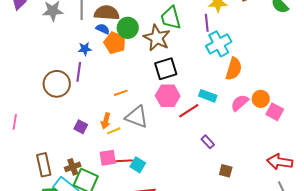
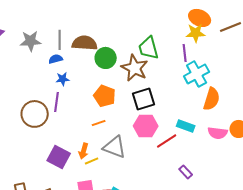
blue semicircle: (103, 29) -> (56, 59), moved, turned -40
orange pentagon: (115, 43) -> (105, 96), moved
pink semicircle: (240, 103) -> (218, 133), turned -132
purple square: (81, 127) -> (59, 157), size x1.6

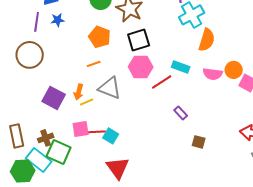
purple line: (57, 102) -> (37, 22), moved

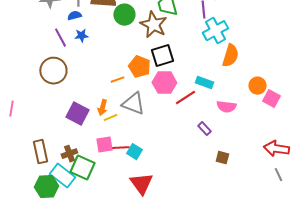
purple line: (37, 22) -> (60, 38), turned -36
orange pentagon: (100, 37) -> (139, 67), moved
pink semicircle: (213, 74) -> (226, 107), moved

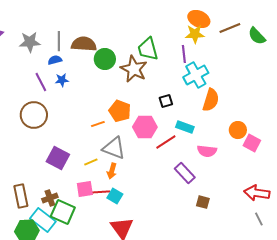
black square: (162, 56) -> (166, 101), moved, size x0.6
orange arrow: (102, 108) -> (112, 171), moved
purple rectangle: (204, 129) -> (185, 173), size x1.5

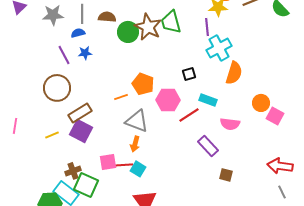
brown semicircle: (84, 44) -> (107, 17), size x0.7
brown star: (134, 69) -> (148, 27), moved
yellow line: (91, 162) -> (52, 135), moved
brown rectangle: (21, 196) -> (80, 113), moved, turned 70

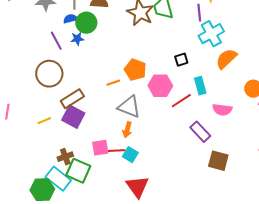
green circle: (128, 32) -> (86, 23), moved
orange semicircle: (234, 73) -> (226, 59), turned -150
cyan rectangle: (208, 100) -> (200, 86), turned 54
brown square: (226, 175) -> (218, 161), size x1.5

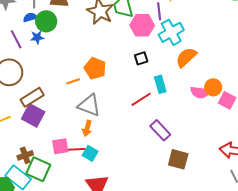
pink hexagon: (160, 86) -> (142, 25), moved
pink semicircle: (222, 110) -> (200, 92), moved

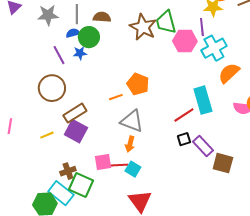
black square: (141, 58) -> (184, 139), moved
cyan rectangle: (160, 84) -> (203, 100), size x1.5
brown square: (178, 159) -> (223, 163), moved

